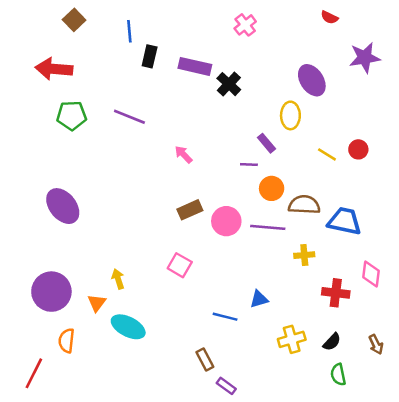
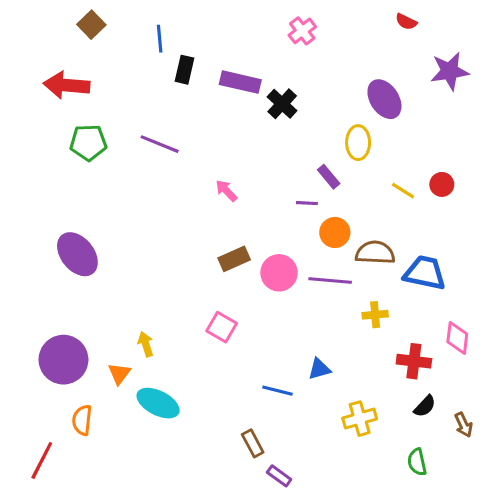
black semicircle: (332, 342) -> (425, 406), moved

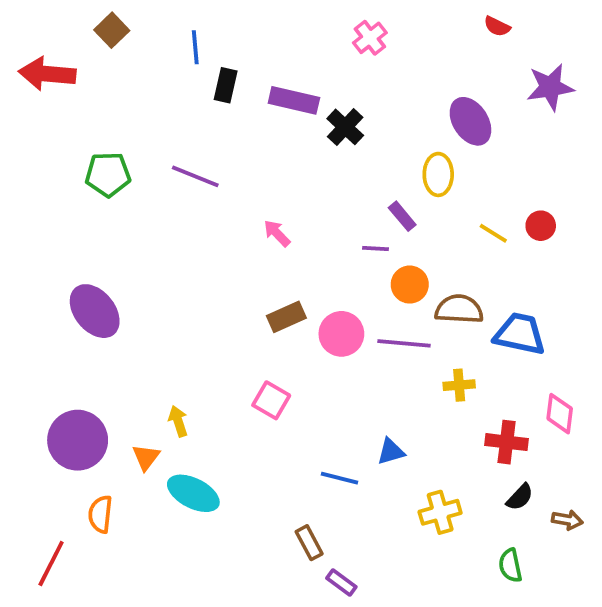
red arrow: (67, 85) -> (47, 74), moved
brown arrow: (464, 425) -> (567, 520), turned -55

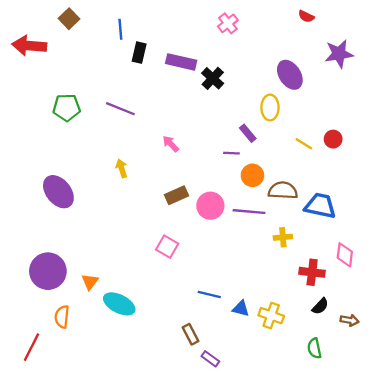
yellow arrow: (178, 421) -> (122, 168), moved
blue triangle: (391, 452) -> (241, 309), moved, turned 30
yellow cross: (440, 512) -> (271, 316), turned 35

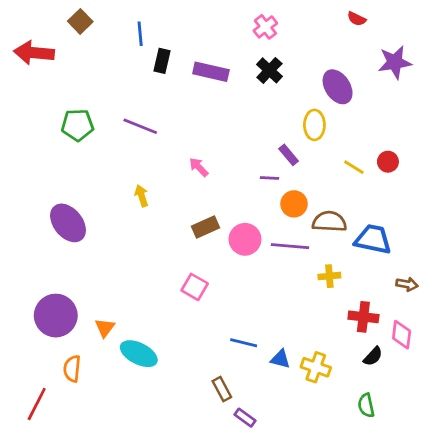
black cross: (213, 78) -> (269, 70), moved
pink diamond: (345, 255) -> (402, 335), moved
brown arrow: (349, 320) -> (407, 284), moved

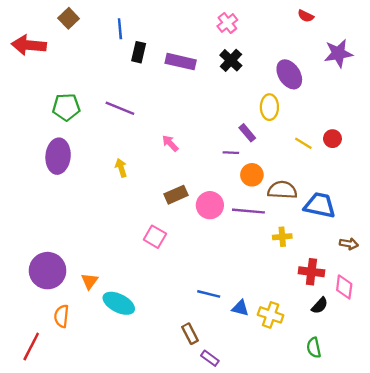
purple ellipse: (68, 223) -> (58, 156), moved, turned 44
pink square: (195, 287) -> (155, 237), moved

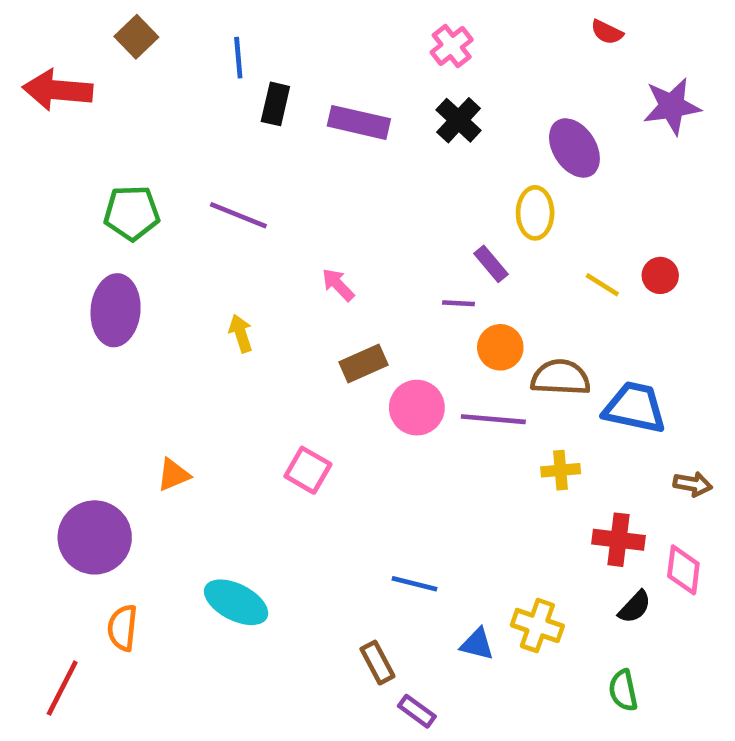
brown rectangle: (176, 195) -> (364, 364), moved
orange triangle: (90, 281) -> (173, 475), moved, turned 30
blue triangle: (240, 308) -> (477, 644), moved

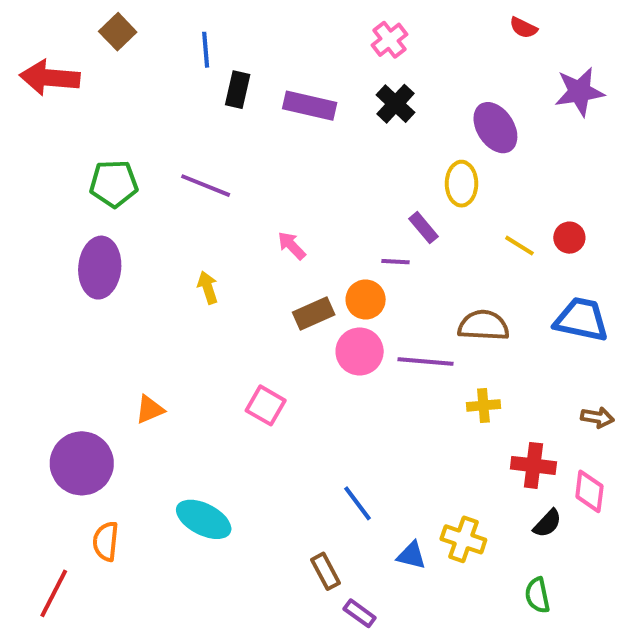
orange circle: (500, 347) -> (366, 300), moved
blue trapezoid: (635, 408) -> (581, 320), moved
blue line: (415, 584) -> (358, 503), turned 39

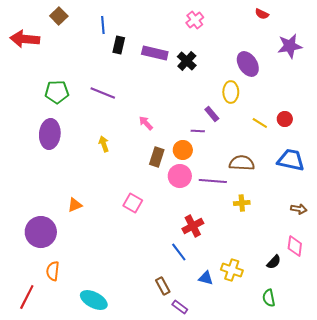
black cross: (396, 104) -> (187, 61), moved
brown rectangle: (314, 314) -> (157, 157), turned -48
red cross: (533, 465) -> (193, 226), moved, turned -35
cyan ellipse: (204, 519) -> (94, 300), moved

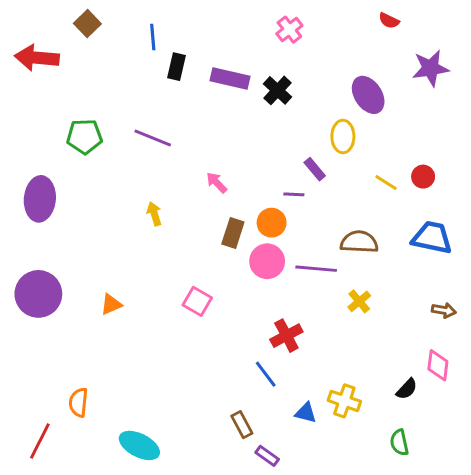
purple ellipse: (50, 134) -> (40, 199), moved
yellow cross: (242, 203) -> (359, 301), turned -35
purple circle: (41, 232) -> (38, 294), moved

